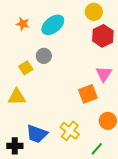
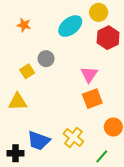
cyan ellipse: (53, 25) -> (70, 26), moved
pink triangle: (104, 74) -> (89, 74), moved

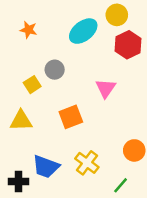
orange square: (92, 99) -> (71, 117), moved

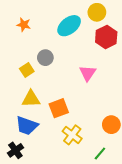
orange square: (71, 117) -> (59, 108), moved
yellow triangle: (21, 121) -> (31, 99), moved
blue trapezoid: (46, 167) -> (27, 126), moved
black cross: (19, 182) -> (15, 150), turned -35

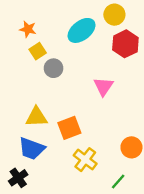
yellow square: (27, 70) -> (38, 51), moved

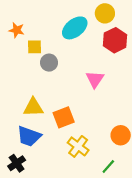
orange star: (28, 29) -> (17, 30), moved
yellow square: (38, 51) -> (34, 47), turned 32

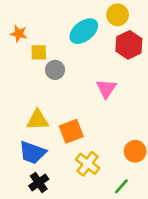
black cross: (17, 163) -> (39, 183), moved

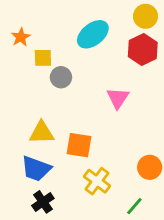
yellow circle: (118, 15) -> (145, 16), moved
orange star: (19, 34) -> (21, 37), turned 30
orange square: (71, 131) -> (79, 145), turned 30

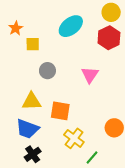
gray circle: (61, 77) -> (47, 71), moved
green line: (134, 206) -> (92, 157), moved

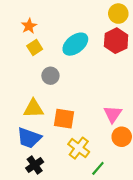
cyan ellipse: (71, 26) -> (75, 44), moved
orange star: (16, 28) -> (29, 26), moved
yellow square: (33, 44) -> (35, 47), turned -32
pink triangle: (90, 75) -> (113, 114), moved

